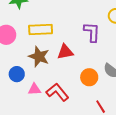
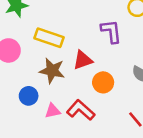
yellow rectangle: (41, 29) -> (49, 38), turned 30
orange circle: (89, 77) -> (103, 82), moved

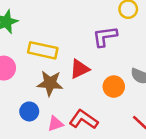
purple L-shape: (111, 31) -> (105, 36), turned -85
orange circle: (103, 82) -> (114, 87), moved

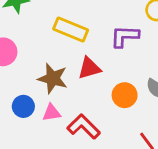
yellow rectangle: (43, 50) -> (71, 30), moved
pink triangle: (55, 124) -> (52, 113), moved

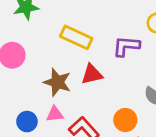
orange circle: (125, 95) -> (125, 120), moved
blue circle: (23, 106) -> (27, 122), moved

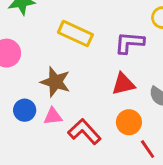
red triangle: (92, 74) -> (123, 84), moved
blue circle: (27, 122) -> (25, 110), moved

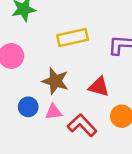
yellow rectangle: (75, 34) -> (73, 37), turned -36
red triangle: (123, 84) -> (99, 87), moved, turned 30

